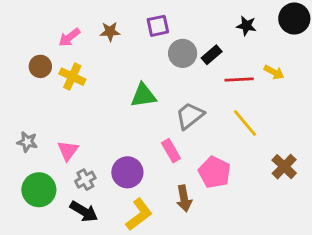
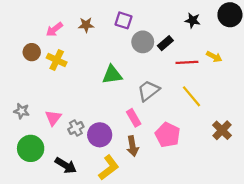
purple square: (158, 26) -> (123, 20), turned 30
gray cross: (85, 180) -> (76, 128), moved
brown arrow: (184, 198) -> (133, 146), moved

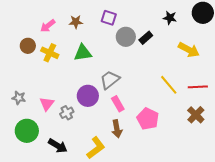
yellow arrow: (214, 57) -> (189, 50), size x1.5
red line: (187, 62) -> (198, 87), moved
green triangle: (112, 75) -> (83, 53), moved
gray trapezoid: (148, 91) -> (110, 80), moved
purple circle: (100, 135) -> (88, 96), moved

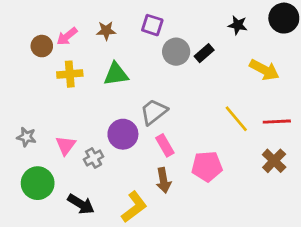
brown circle: (28, 46) -> (42, 46), moved
yellow cross: (50, 53) -> (70, 74), turned -30
pink pentagon: (148, 119) -> (207, 166), turned -30

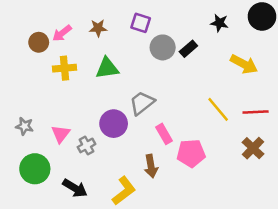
pink rectangle: (165, 145) -> (164, 134), moved

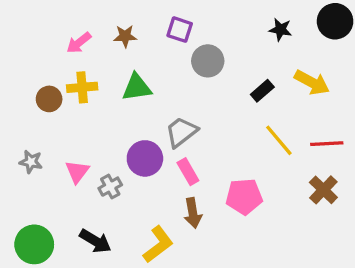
brown circle: (39, 42) -> (49, 99), moved
black rectangle: (188, 49) -> (262, 91), moved
pink rectangle: (164, 134) -> (188, 172), moved
green circle: (35, 169) -> (34, 244), moved

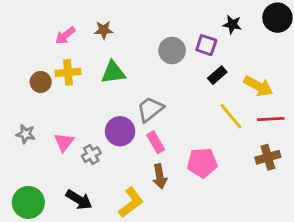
purple square: (180, 30) -> (206, 45), moved
yellow arrow: (312, 82) -> (258, 86), moved
brown cross: (323, 190) -> (268, 157), turned 30

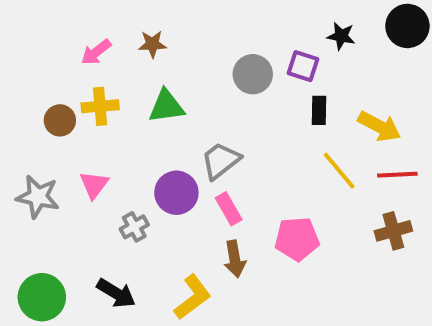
black rectangle: (217, 75) -> (319, 110), turned -48
gray star: (26, 134) -> (38, 197), size x1.5
pink triangle: (64, 142) -> (94, 185), moved

